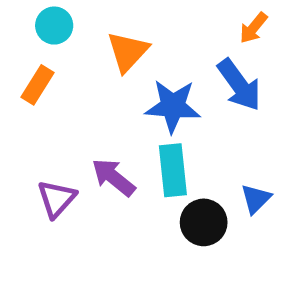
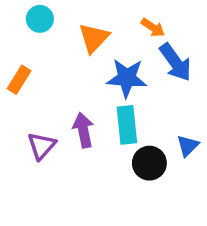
orange arrow: (253, 28) -> (153, 28), moved, turned -95
orange rectangle: (38, 85) -> (19, 80), moved
purple arrow: (113, 177) -> (83, 130), turned 40

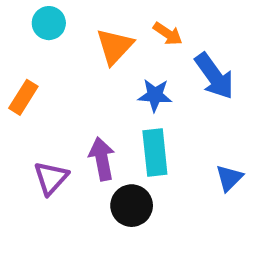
orange arrow: (153, 28) -> (168, 34), moved
blue star: (127, 78) -> (155, 95), size x0.7
black circle: (149, 163) -> (132, 206), moved

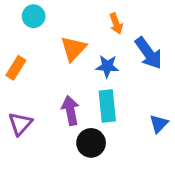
orange arrow: (168, 34) -> (116, 24), turned 36
orange triangle: (115, 46) -> (73, 49), moved
purple triangle: (51, 178) -> (20, 124), moved

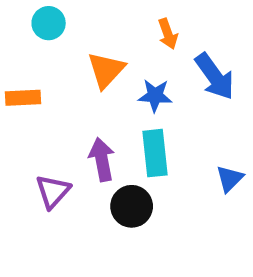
orange rectangle: (16, 68) -> (23, 98), turned 55
purple triangle: (20, 124) -> (53, 191), moved

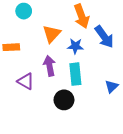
orange arrow: (168, 34) -> (82, 16), size x1.6
purple arrow: (102, 159) -> (50, 66), moved
purple triangle: (53, 191) -> (26, 81), moved, turned -42

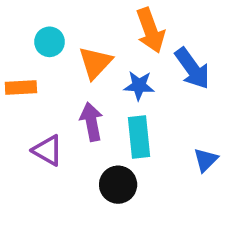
cyan circle: (24, 11) -> (50, 42), moved

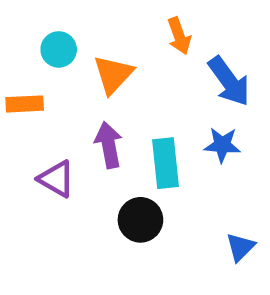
orange arrow: (150, 30) -> (179, 36), size x0.7
blue star: (139, 86) -> (222, 145), moved
blue triangle: (206, 160) -> (240, 247), moved

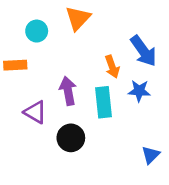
orange arrow: (179, 36) -> (112, 67), moved
orange triangle: (113, 74) -> (78, 18), moved
black circle: (140, 220) -> (71, 138), moved

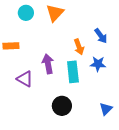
cyan circle: (37, 31) -> (26, 13), moved
blue arrow: (143, 51) -> (101, 36), size x0.7
black circle: (71, 138) -> (62, 106), moved

